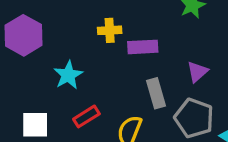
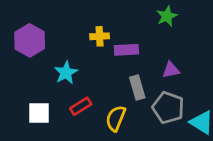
purple triangle: (197, 72) -> (171, 70), turned 30

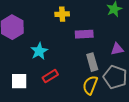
yellow cross: (100, 36) -> (62, 14), moved
yellow semicircle: (116, 118) -> (90, 85), moved

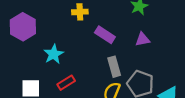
purple rectangle: (84, 34) -> (105, 35), turned 36
purple triangle: (117, 49) -> (143, 39), moved

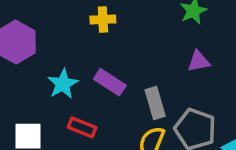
purple rectangle: (105, 35) -> (110, 82), moved
red rectangle: (66, 83) -> (82, 127), turned 54

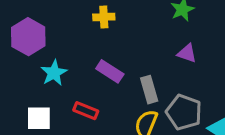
purple triangle: (199, 61) -> (187, 53), turned 30
cyan star: (63, 84) -> (54, 73), moved

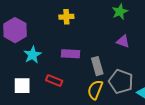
purple rectangle: (110, 71) -> (70, 54), turned -30

